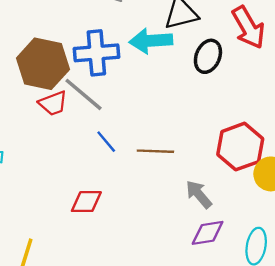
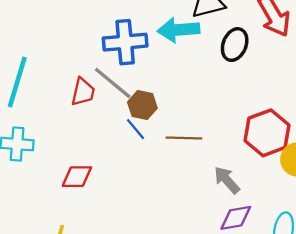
brown hexagon: (43, 64) -> (142, 105), moved, size x0.6
red trapezoid: (53, 103) -> (83, 92), turned -56
red diamond: (86, 202) -> (77, 177), moved

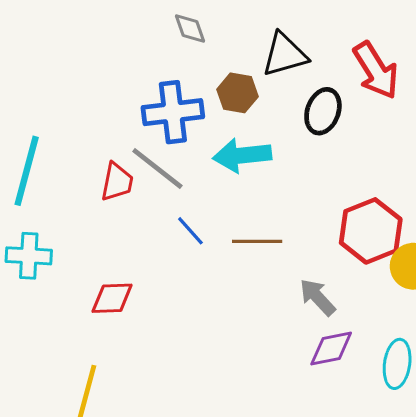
cyan arrow: (178, 30) -> (242, 155), moved
brown hexagon: (142, 105) -> (238, 93), moved

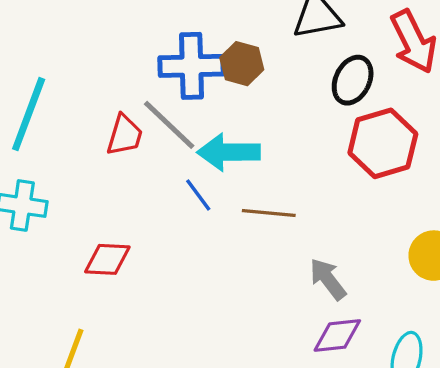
brown hexagon: (238, 93) -> (242, 64), moved
cyan arrow: (242, 155) -> (229, 152), moved
red hexagon: (371, 231) -> (383, 143), moved

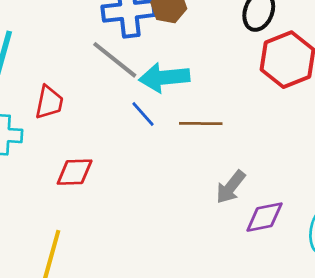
red trapezoid: (125, 135) -> (49, 102), moved
gray arrow: (328, 279) -> (231, 187), moved, turned -99

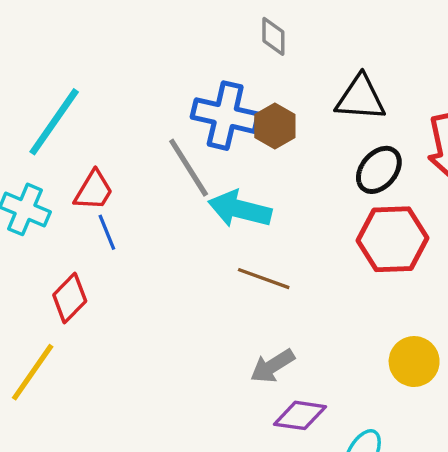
blue line: (143, 114) -> (107, 232), moved
red diamond: (75, 172) -> (70, 298), moved, turned -63

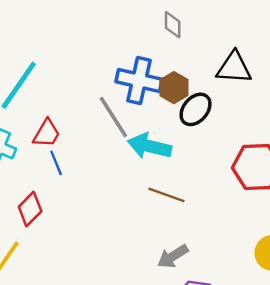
black ellipse: (379, 170) -> (196, 109), moved

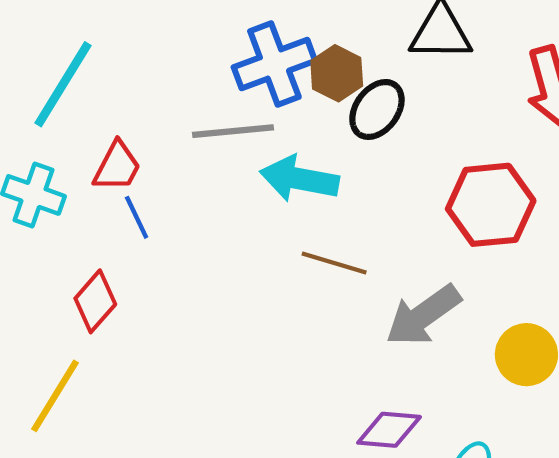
blue cross: (139, 80) -> (274, 64), turned -30
gray line: (113, 117) -> (233, 131), turned -60
gray arrow: (173, 256) -> (423, 315), moved, size x1.4

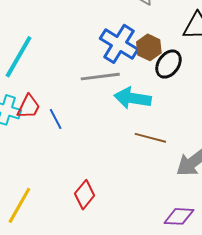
blue cross: (274, 64) -> (119, 44), turned -36
red trapezoid: (117, 166) -> (29, 107), moved
red diamond: (95, 301) -> (85, 195), moved

